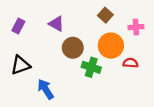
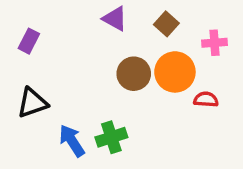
purple triangle: (56, 24) -> (115, 19), moved
brown circle: (73, 48) -> (134, 74), moved
green cross: (91, 67) -> (111, 137), moved, turned -36

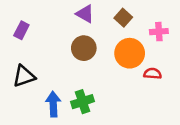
brown circle: (134, 74) -> (84, 48), moved
blue arrow: (72, 141) -> (53, 104), turned 30

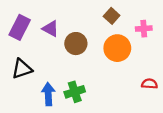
purple triangle: (85, 14) -> (51, 29), moved
purple rectangle: (21, 30) -> (20, 27), size x1.5
red semicircle: (153, 74) -> (149, 84), moved

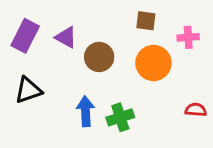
brown square: (112, 16) -> (146, 21), turned -35
green cross: (75, 92) -> (120, 117), moved
blue arrow: (48, 94) -> (86, 111), moved

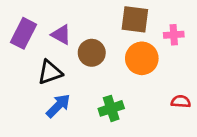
brown square: (146, 21) -> (135, 19), size x1.5
black triangle: (28, 90) -> (50, 72), moved
blue arrow: (86, 111) -> (58, 106), moved, turned 48

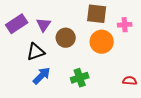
purple rectangle: (24, 33) -> (17, 24), turned 30
purple triangle: (61, 35) -> (44, 25), turned 35
red semicircle: (181, 101) -> (130, 81), moved

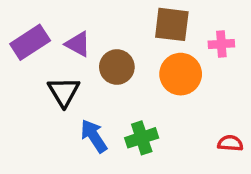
purple triangle: (44, 25) -> (78, 44), turned -35
black triangle: (36, 52) -> (64, 92), turned -42
blue arrow: (42, 76) -> (94, 136), moved, turned -78

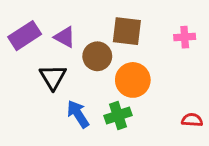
brown square: (172, 24) -> (127, 31), moved
orange circle: (181, 74) -> (133, 80), moved

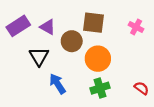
pink cross: (185, 37) -> (136, 27), turned 32
green cross: (118, 116) -> (100, 88), moved
red semicircle: (192, 120) -> (141, 88), turned 32

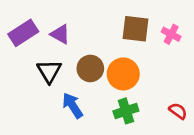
brown square: (93, 23) -> (136, 29), moved
brown circle: (72, 41) -> (90, 68), moved

